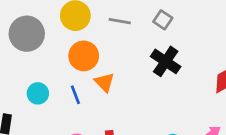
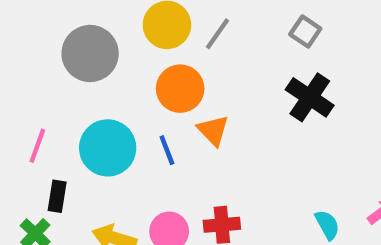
gray line: (120, 21) -> (217, 34), moved, turned -65
cyan circle: (38, 93) -> (108, 148), size x1.6

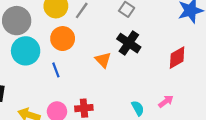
orange triangle: (213, 130) -> (103, 60), moved
cyan circle: (108, 148) -> (26, 51), moved

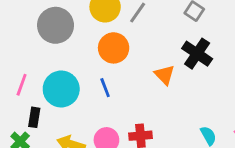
cyan circle: (26, 51) -> (61, 89), moved

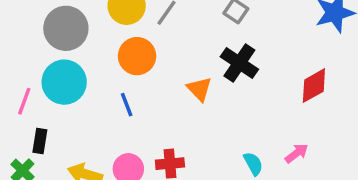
cyan circle: (61, 89) -> (64, 82), moved

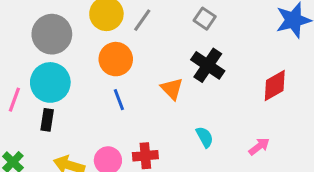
blue line: (127, 105) -> (119, 100), moved
black rectangle: (40, 141) -> (47, 120), moved
cyan semicircle: (253, 164) -> (205, 137), moved

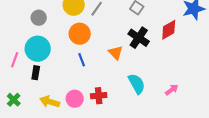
gray circle: (52, 34) -> (39, 18), size x0.6
red diamond: (275, 86) -> (169, 30), moved
cyan semicircle: (205, 137) -> (137, 84), size x1.5

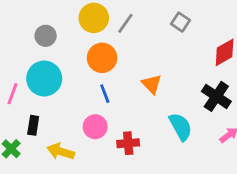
black cross: (139, 38) -> (216, 96), moved
black rectangle: (36, 73) -> (33, 125), moved
pink circle: (75, 99) -> (95, 127), moved

